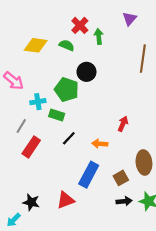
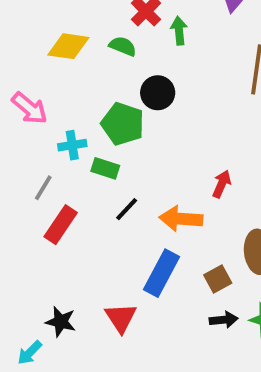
orange arrow: (100, 144) -> (181, 219), size x1.5
red triangle: (65, 200) -> (121, 318), turned -42

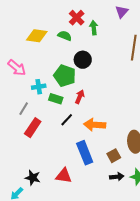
red arrow: (222, 184) -> (80, 97), moved
blue rectangle: (162, 273) -> (85, 153), turned -50
red triangle: (121, 318) -> (64, 176), turned -48

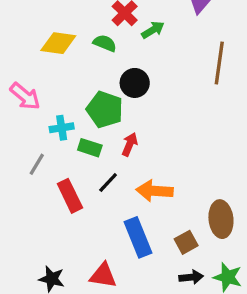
green arrow: (94, 28) -> (153, 30), turned 64
red rectangle: (33, 128) -> (70, 196), moved, turned -60

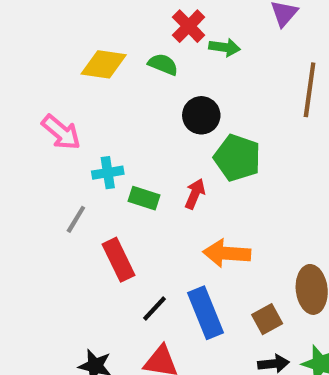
green arrow: (153, 30) -> (225, 47), turned 40
green pentagon: (105, 110) -> (237, 158), moved
black line: (108, 183) -> (155, 309), moved

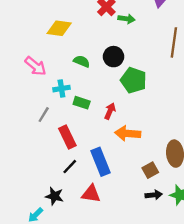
green semicircle: (163, 64) -> (82, 61), moved
red arrow: (195, 194) -> (110, 111), moved
black line: (155, 309) -> (70, 167), moved
blue rectangle: (206, 313) -> (101, 162), moved

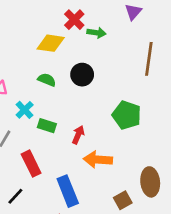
yellow diamond: (59, 28) -> (51, 43), moved
green pentagon: (134, 80) -> (127, 115), moved
cyan cross: (61, 89) -> (25, 110), turned -35
black line: (70, 167) -> (15, 196), moved

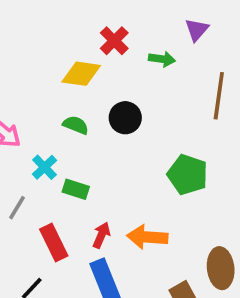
green arrow: (97, 33) -> (162, 59), moved
red arrow: (78, 135) -> (101, 235), moved

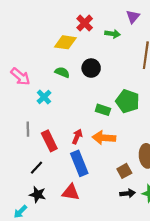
green rectangle: (76, 189) -> (103, 110), moved
gray line: (17, 208) -> (28, 129), moved, turned -32

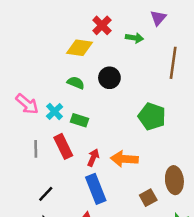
pink arrow: (20, 77) -> (27, 104), moved
green rectangle: (103, 110) -> (79, 120), moved
red rectangle: (49, 141) -> (63, 146), moved

